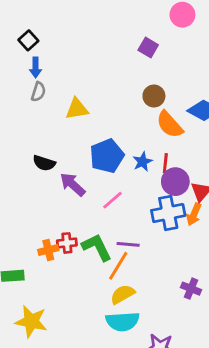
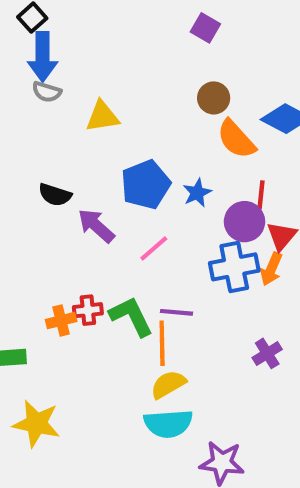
blue arrow: (36, 67) -> (43, 57), size x1.6
gray semicircle: (38, 92) -> (47, 92), turned 90
red line: (165, 163) -> (261, 195), moved
orange line: (118, 266) -> (162, 343), turned -32
purple cross: (191, 289) -> (267, 353), moved, turned 36

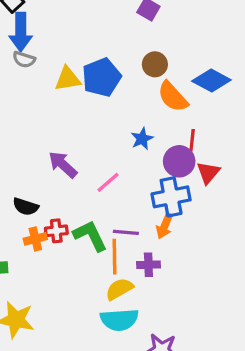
blue pentagon: (146, 185) -> (102, 77), moved
black semicircle: (55, 195) -> (26, 207), moved
orange arrow: (271, 269) -> (165, 226), moved
purple cross: (267, 353) -> (148, 265), moved, turned 30

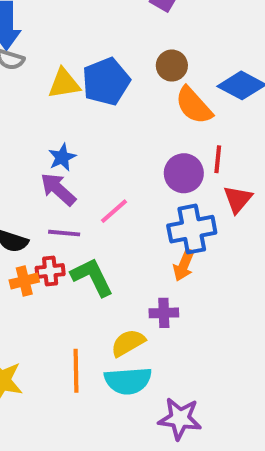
blue star: (142, 139) -> (62, 157), moved
purple circle: (179, 161) -> (184, 173), moved
purple line: (126, 232) -> (64, 233), moved
orange line: (114, 257) -> (76, 371), moved

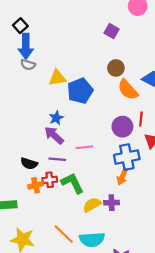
blue pentagon: (106, 81) -> (80, 91), moved
pink line: (114, 211) -> (84, 147), turned 35
yellow semicircle: (128, 343) -> (92, 205), moved
orange line: (76, 371) -> (64, 234), turned -45

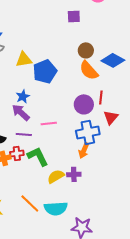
purple square: (112, 31) -> (74, 16), turned -32
brown circle: (116, 68) -> (86, 50), moved

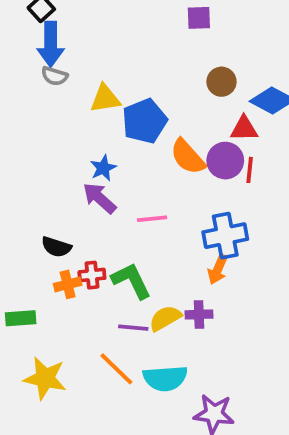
orange semicircle: (89, 70) -> (188, 157), moved
purple circle: (84, 104) -> (225, 161), moved
red triangle: (111, 117) -> (244, 129), moved, turned 49
purple line: (24, 134) -> (133, 328), moved

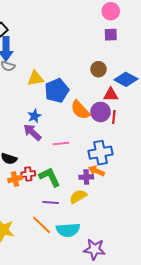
purple square: (199, 18) -> (111, 35), moved
orange arrow: (218, 269) -> (96, 171), turned 91
purple cross: (199, 314) -> (86, 177), moved
yellow semicircle: (165, 318) -> (78, 196), moved

